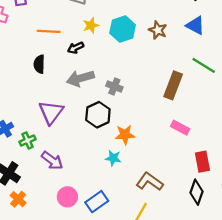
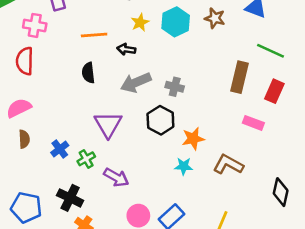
black arrow: (76, 48) -> (126, 49), turned 42
red rectangle: (202, 162) -> (274, 91), moved, turned 42
brown L-shape: (150, 182) -> (228, 164), moved

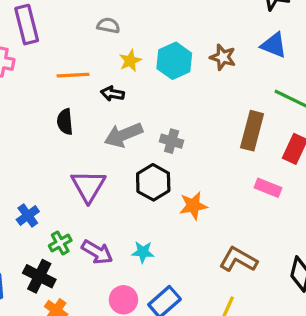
green cross: (86, 159) -> (60, 243), moved
brown L-shape: (228, 164) -> (238, 260), moved
cyan star: (184, 166) -> (143, 252), moved

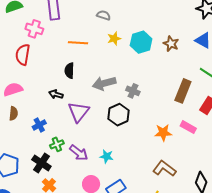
black arrow: (113, 94) -> (56, 94), moved
orange star: (193, 206) -> (163, 133), moved

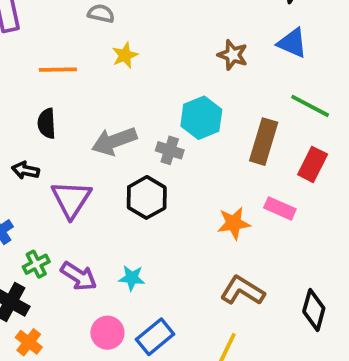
cyan hexagon: (141, 42) -> (201, 118), moved

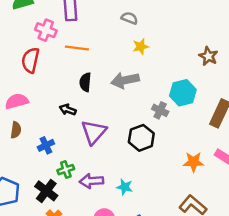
orange line: (58, 70) -> (77, 48), moved
gray arrow: (114, 141) -> (125, 80), moved
purple arrow: (79, 276) -> (91, 181), turned 135

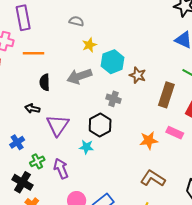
brown star: (208, 56) -> (138, 75), moved
cyan hexagon: (183, 93) -> (113, 62), moved
purple arrow: (91, 181) -> (61, 169), turned 78
cyan star: (125, 187) -> (86, 147), moved

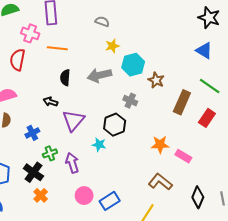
pink rectangle: (175, 133) -> (183, 156), moved

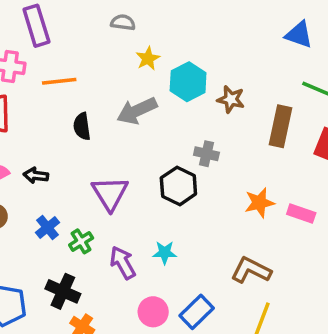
gray cross: (130, 101) -> (206, 154), moved
black arrow: (51, 102) -> (36, 175), moved
cyan star: (99, 145) -> (165, 253), moved
green cross: (50, 153) -> (81, 241), moved
brown L-shape: (160, 182) -> (251, 270), moved

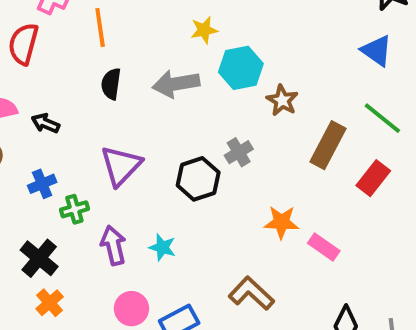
orange line: (59, 81) -> (100, 27), turned 72
gray cross: (206, 154) -> (239, 152), turned 30

